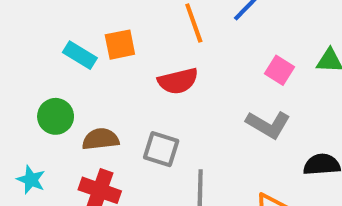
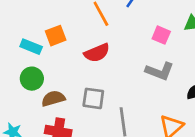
green circle: (56, 116) -> (32, 79), moved

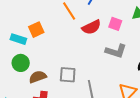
red semicircle: (97, 53) -> (91, 27), moved

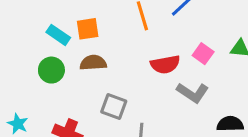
red semicircle: (91, 27) -> (165, 64), moved
brown semicircle: (38, 77) -> (93, 63), moved

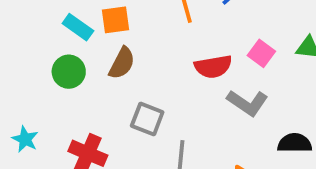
brown semicircle: (93, 63) -> (122, 63), turned 120

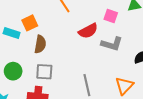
green circle: (69, 72) -> (13, 71), moved
gray square: (147, 119) -> (44, 72), moved

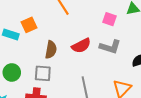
red semicircle: (88, 31) -> (81, 46), moved
brown semicircle: (40, 44) -> (51, 50), moved

